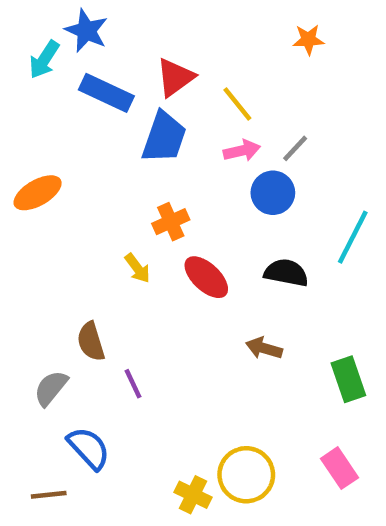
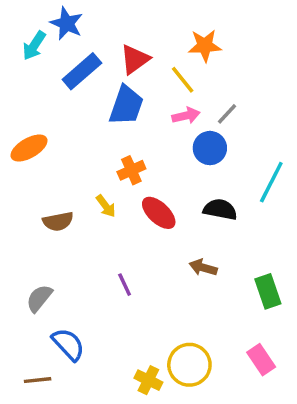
orange star: (308, 40) -> (205, 46), moved, size x1.4
blue rectangle: (106, 93) -> (82, 71), turned -66
brown semicircle: (91, 342) -> (58, 221), moved, turned -84
purple line: (133, 384) -> (125, 285), moved

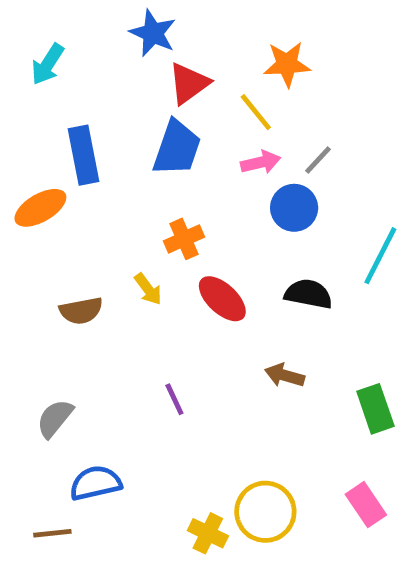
blue star: (67, 23) -> (153, 33), moved
blue rectangle: (82, 71) -> (84, 155), moved, turned -60
blue semicircle: (68, 344) -> (95, 483), turned -60

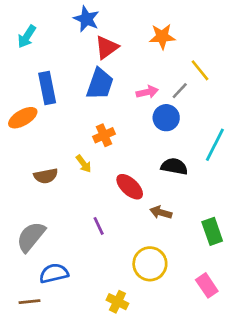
yellow line: (256, 112) -> (200, 70), moved
red ellipse: (222, 299) -> (130, 187), moved
gray semicircle: (55, 418) -> (31, 237), size x1.4
yellow circle: (265, 512) -> (150, 264), moved

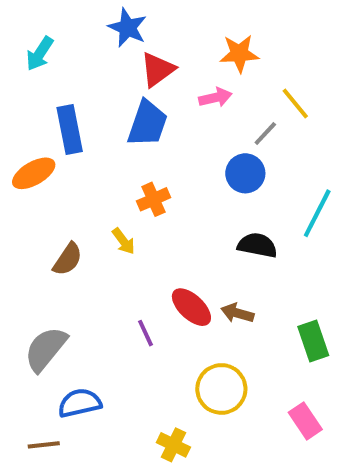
pink arrow: (147, 92) -> (215, 97), moved
brown semicircle: (46, 176) -> (68, 259), turned -45
red ellipse: (130, 187) -> (191, 307), moved

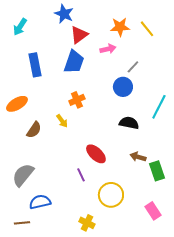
yellow line: (295, 103) -> (147, 29), moved
orange ellipse: (34, 173) -> (17, 104), moved
brown arrow: (237, 313) -> (138, 157), moved
purple line: (146, 333) -> (81, 175), moved

